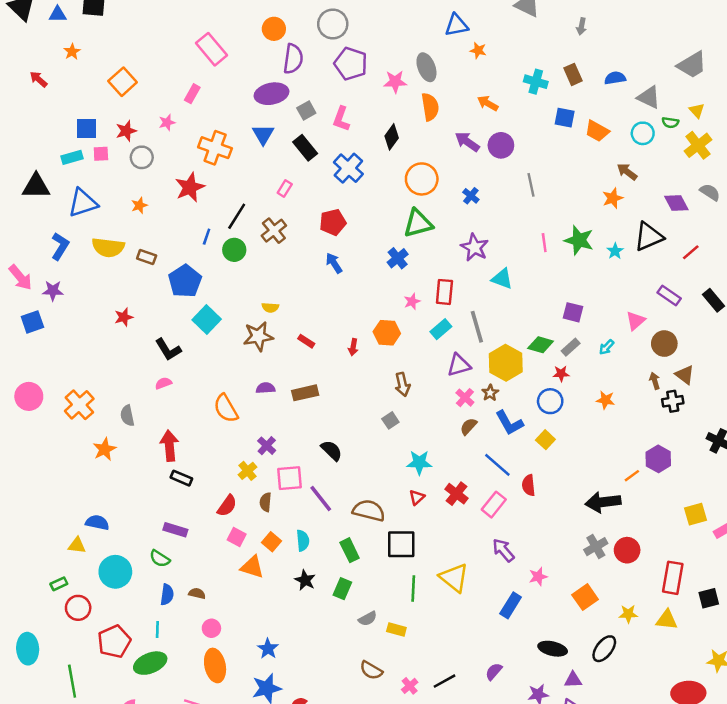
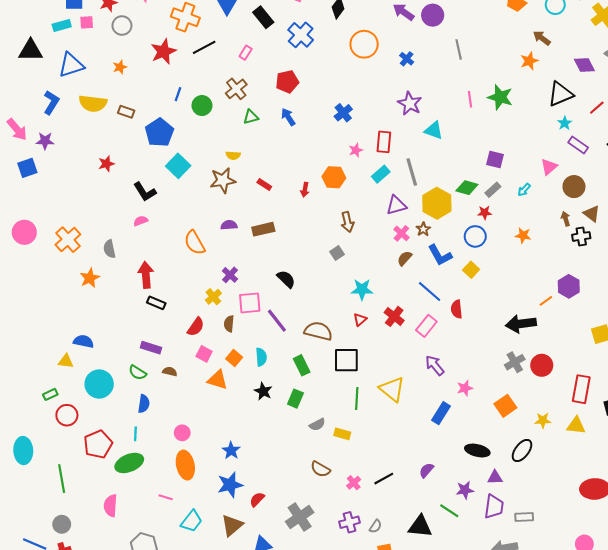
black line: (237, 216) -> (204, 47), moved, turned 30
green triangle: (418, 223) -> (251, 117), moved, size x0.6
cyan star: (615, 251) -> (565, 123), moved
brown semicircle: (197, 593) -> (170, 372), moved

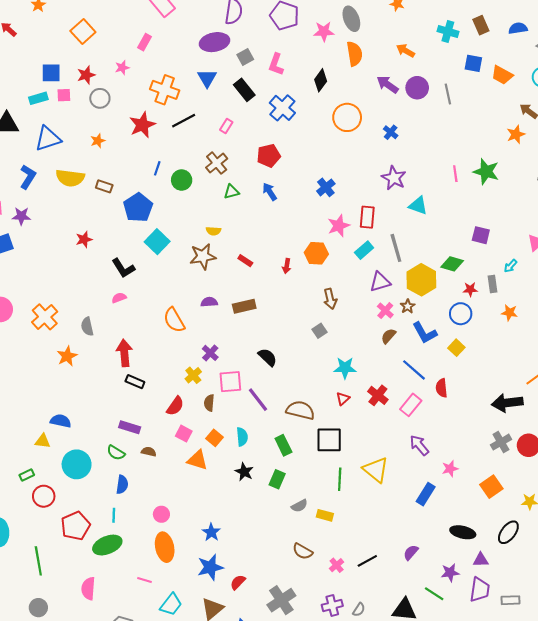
gray line: (459, 49) -> (448, 94), moved
pink star: (356, 150) -> (339, 226), size x1.5
gray rectangle: (493, 190) -> (492, 284), moved, turned -56

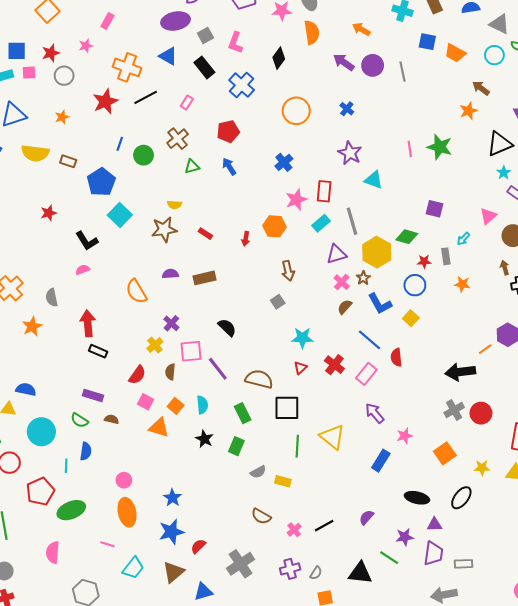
blue triangle: (207, 78) -> (168, 56), turned -30
orange circle: (347, 117) -> (296, 111), moved
cyan line: (114, 515) -> (66, 466), moved

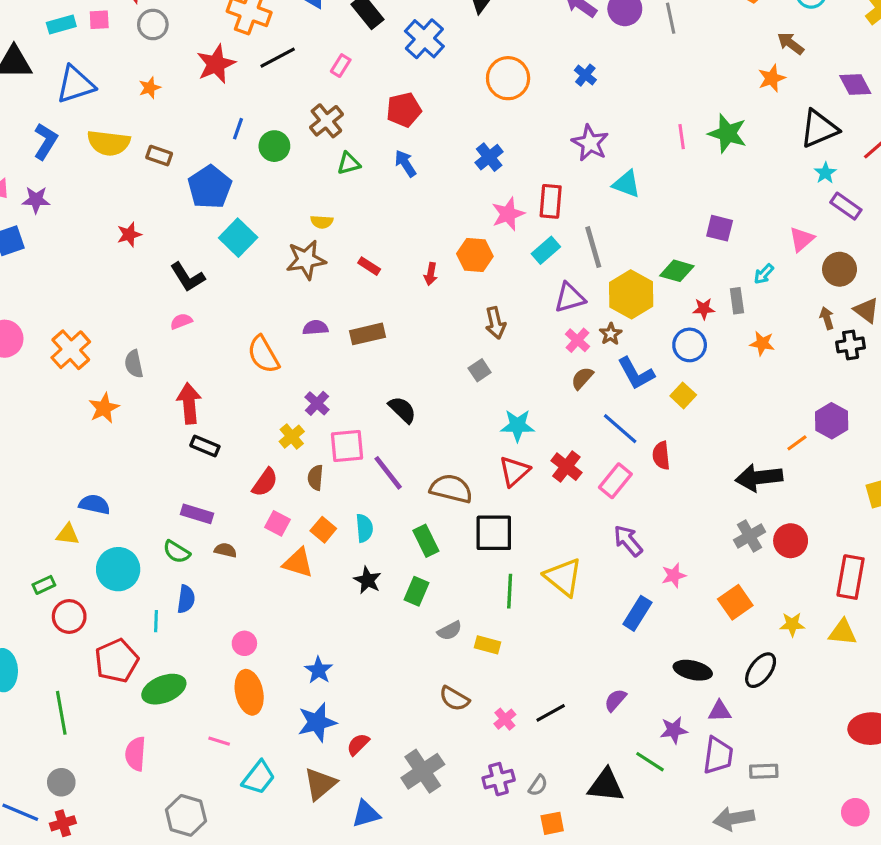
red triangle: (300, 368) -> (514, 471), size x1.5

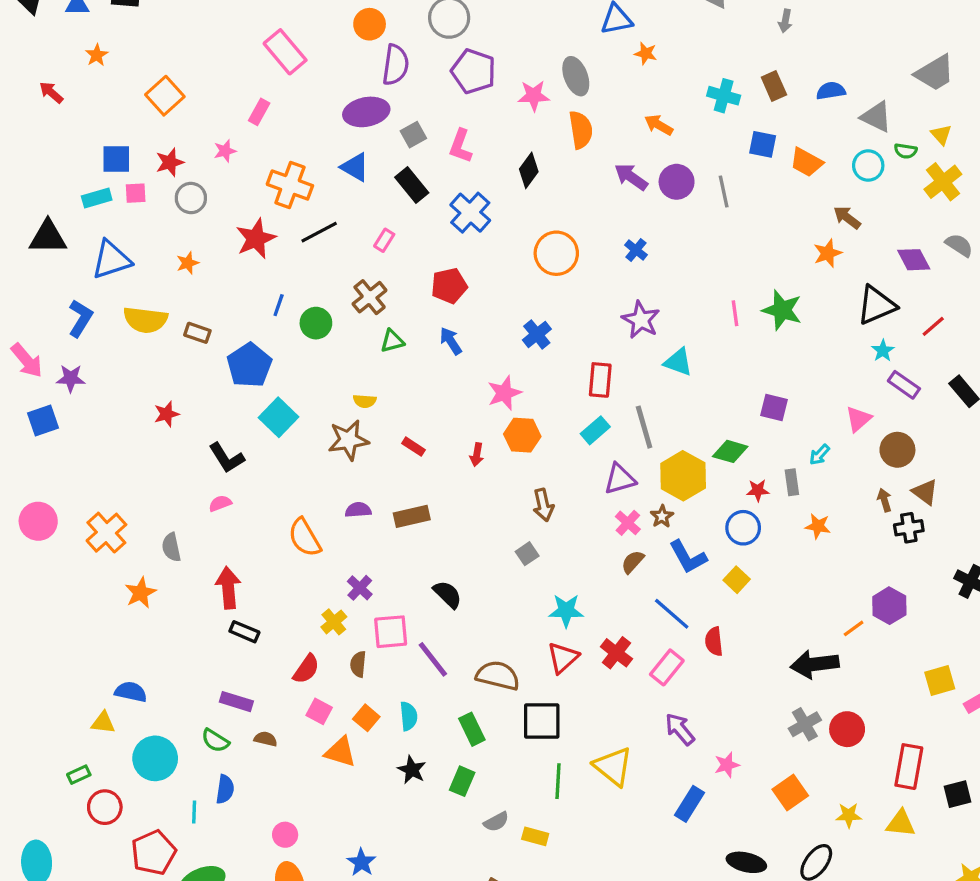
pink star: (508, 214) -> (504, 393), moved

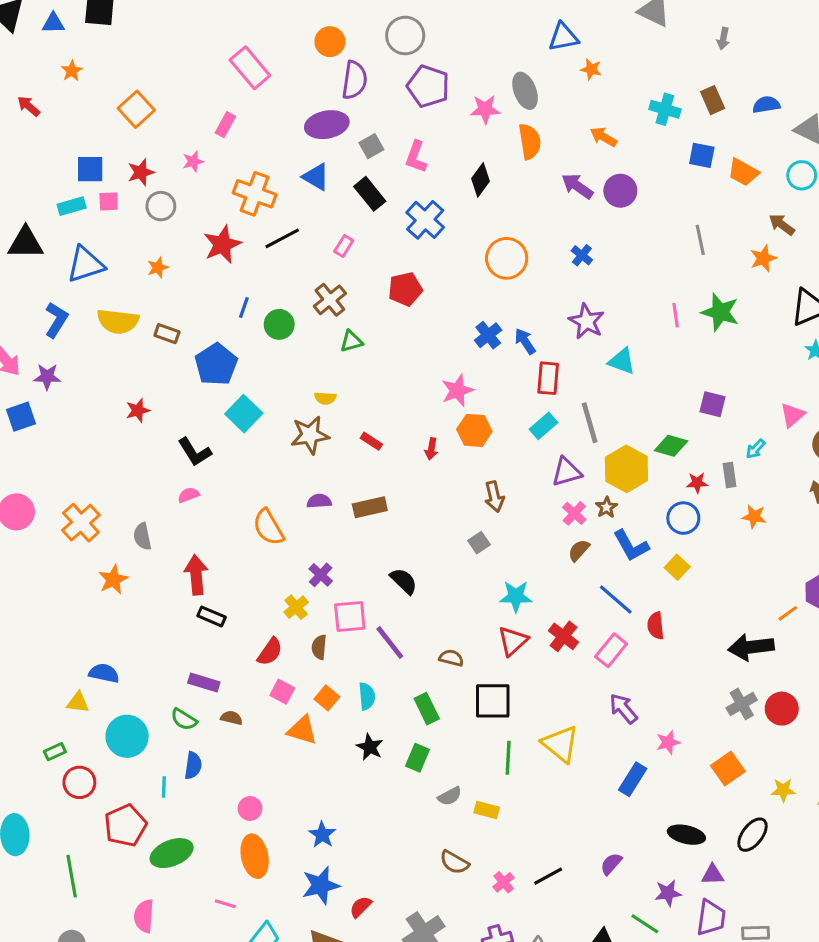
gray line: (724, 192) -> (700, 240), moved
blue arrow: (451, 341) -> (525, 341), moved
brown semicircle: (498, 676) -> (451, 658), size x0.6

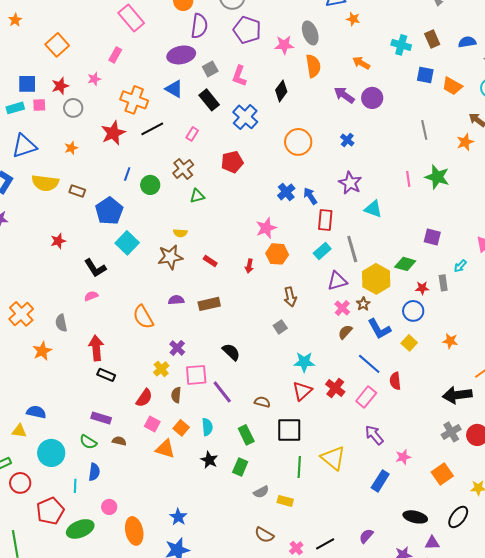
orange star: (754, 517) -> (450, 341), moved
pink circle: (250, 808) -> (109, 507), moved

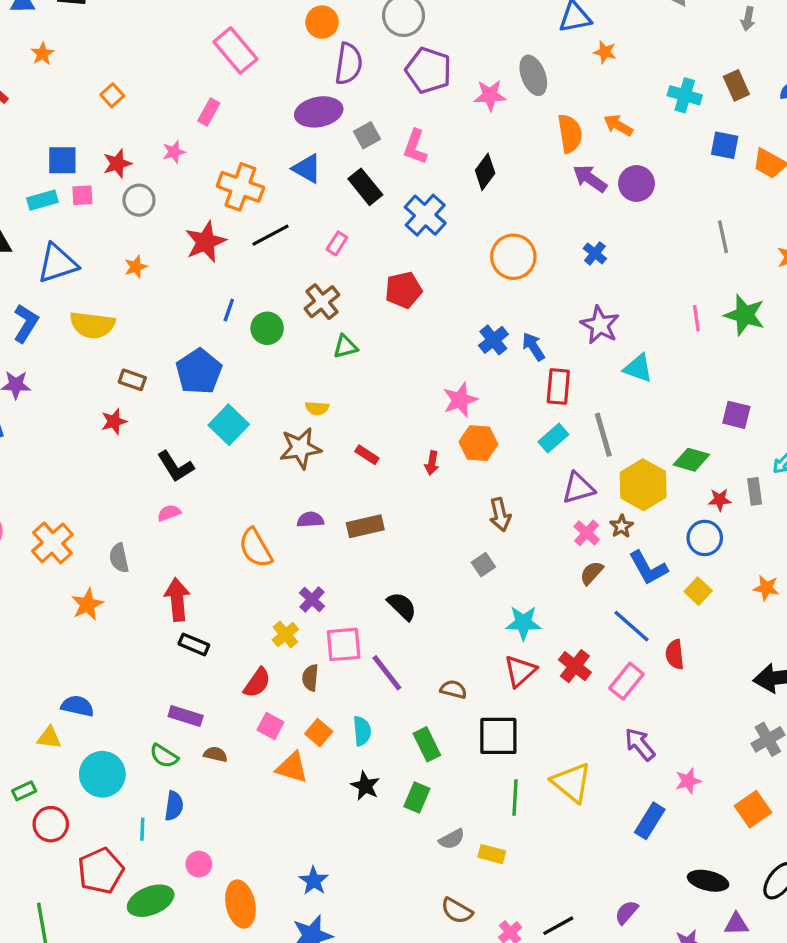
orange square: (57, 45) -> (112, 95), size x0.6
orange semicircle: (313, 66) -> (570, 134), moved
brown rectangle: (77, 191) -> (132, 380), moved

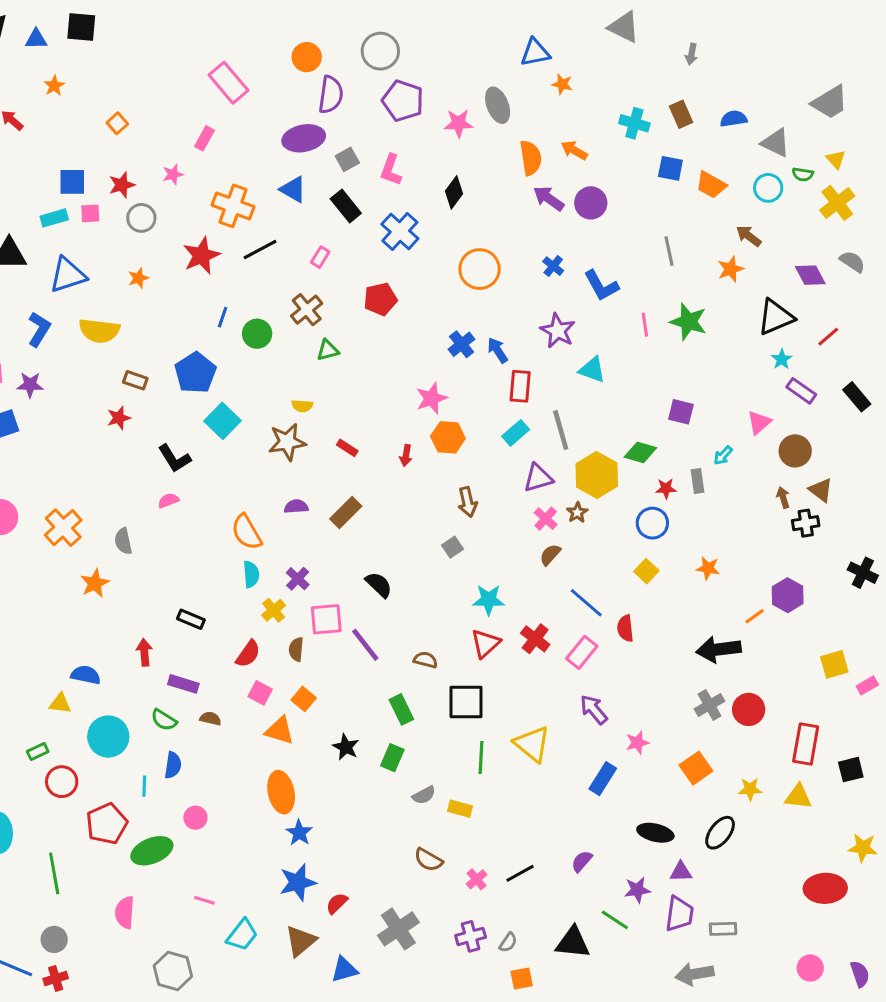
brown rectangle: (365, 526) -> (346, 513), turned -32
blue L-shape: (648, 568) -> (601, 286), moved
red arrow: (177, 600) -> (144, 652), moved, size x0.7
cyan semicircle: (362, 731) -> (251, 574), moved
orange ellipse: (240, 904) -> (281, 792), moved

